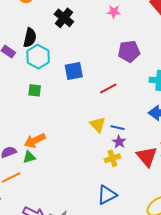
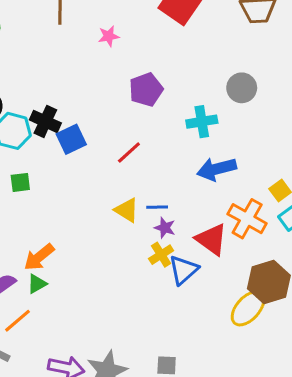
black cross: (64, 18) -> (45, 121), moved
blue triangle: (107, 195) -> (183, 270), moved

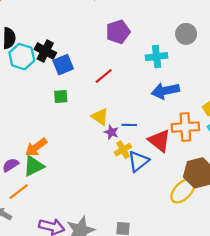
green square: (20, 182) -> (61, 97), moved
blue line: (157, 207) -> (129, 125), moved
orange cross: (247, 219) -> (185, 127), turned -36
purple star: (165, 228) -> (111, 132), moved
green triangle: (37, 284) -> (34, 166), size x1.5

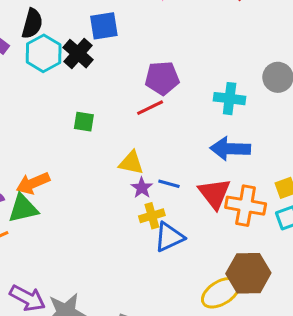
purple pentagon: (118, 32) -> (162, 78), moved
blue square: (63, 65) -> (104, 26), moved
yellow triangle: (100, 117) -> (131, 163), turned -36
red triangle: (159, 141) -> (214, 193), moved

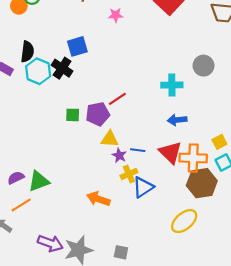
purple pentagon: (162, 78) -> (98, 114), moved
blue arrow: (230, 149) -> (177, 120), size x0.7
orange arrow: (33, 183) -> (98, 199), moved, turned 50
brown hexagon: (248, 273) -> (202, 183), moved

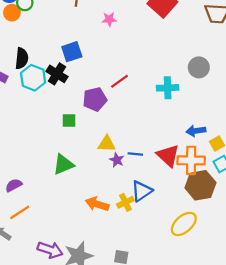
red line: (117, 99) -> (119, 81), moved
purple pentagon: (98, 114) -> (95, 99), moved
blue arrow: (177, 120) -> (196, 131), moved
yellow cross: (129, 174) -> (125, 202), moved
green triangle: (39, 181) -> (63, 164), moved

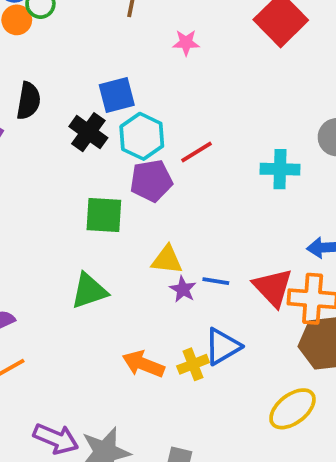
cyan hexagon: (33, 78) -> (142, 136), moved
green square: (69, 121) -> (104, 215), size x1.5

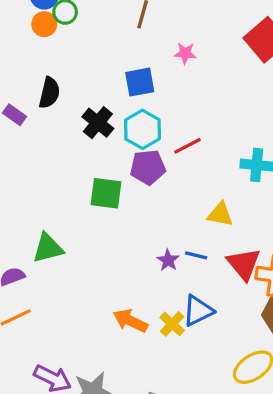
blue square: (117, 95) -> (140, 82), moved
yellow triangle: (167, 260) -> (220, 214), moved
green triangle: (89, 291) -> (48, 248), moved
yellow cross: (193, 364) -> (172, 324), turned -30

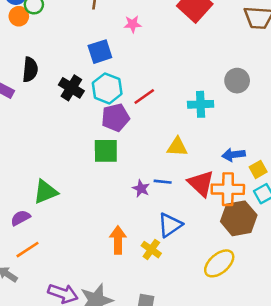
green square: (106, 193) -> (106, 151), moved
orange arrow: (130, 321) -> (118, 240), turned 72
yellow cross: (172, 324) -> (151, 250), moved

